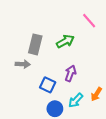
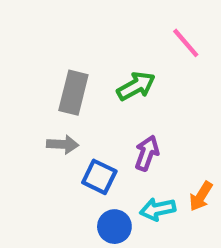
gray arrow: (23, 64) -> (63, 144), moved
cyan arrow: (76, 100) -> (158, 209), turned 35

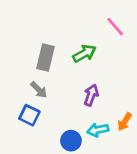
gray arrow: (63, 144) -> (39, 90), turned 42
blue square: (99, 177) -> (29, 115), moved

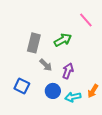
gray arrow: (39, 90) -> (46, 65), moved
blue circle: (71, 141) -> (53, 91), moved

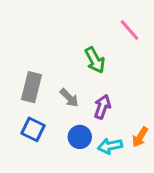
green arrow: (63, 40) -> (95, 60), turned 90
gray rectangle: (34, 43) -> (32, 87), moved

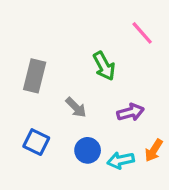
gray rectangle: (32, 87) -> (35, 76), moved
purple arrow: (102, 107) -> (131, 112), moved, turned 55

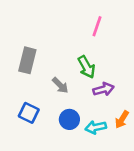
pink line: (142, 33) -> (97, 26), moved, turned 60
green arrow: (104, 66) -> (86, 67), moved

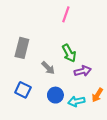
pink line: (97, 26) -> (66, 14), moved

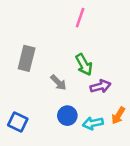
blue square: (23, 90) -> (18, 122), moved

